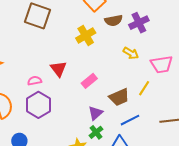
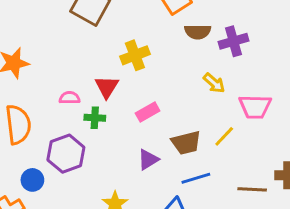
yellow cross: (86, 36) -> (135, 55), moved
purple hexagon: (38, 105) -> (66, 154), moved
green cross: (96, 132) -> (95, 118), moved, turned 32

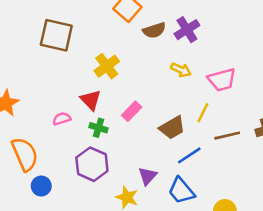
green cross: (95, 118) -> (99, 128), moved, turned 30
purple hexagon: (66, 154) -> (92, 164), moved
purple triangle: (148, 160) -> (148, 176), moved
blue circle: (32, 180) -> (41, 186), moved
brown line: (252, 189) -> (227, 136), moved

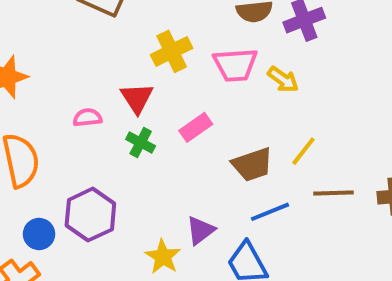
pink trapezoid: (222, 80) -> (235, 65), moved
purple hexagon: (92, 164) -> (90, 215), moved
blue circle: (41, 186) -> (39, 234), moved

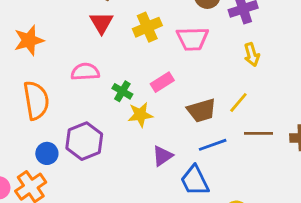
yellow arrow: (283, 79) -> (252, 55), moved, turned 35
red triangle: (137, 98) -> (101, 23), moved
pink semicircle: (87, 118) -> (85, 72), size x1.4
yellow star: (163, 257) -> (140, 115), moved, turned 30

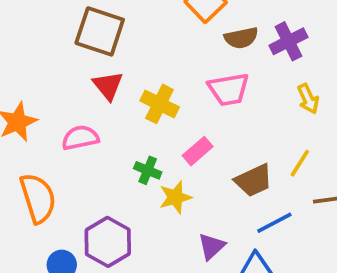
yellow cross: (147, 27) -> (160, 104), moved, turned -32
pink semicircle: (85, 72) -> (80, 138), moved

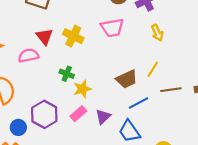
red triangle: (108, 86) -> (44, 37), moved
pink rectangle: (198, 151) -> (78, 114), moved

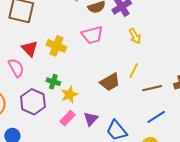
pink semicircle: (28, 55) -> (16, 68), turned 78
blue line: (139, 103) -> (156, 117), moved
purple hexagon: (44, 114) -> (33, 102), moved

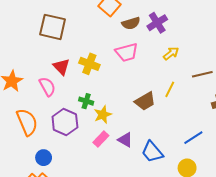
yellow arrow: (135, 36) -> (171, 53), turned -98
brown line: (152, 88) -> (202, 74), moved
purple triangle: (91, 119) -> (125, 140), turned -42

